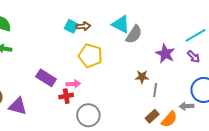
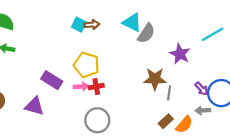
yellow pentagon: (90, 56) -> (86, 65), moved
purple arrow: (194, 57) -> (202, 89), moved
brown star: (142, 77) -> (155, 79), size x1.5
red cross: (66, 96) -> (96, 87), moved
purple triangle: (18, 106) -> (34, 106), moved

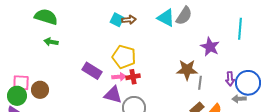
gray semicircle: (146, 33) -> (184, 16), moved
cyan line: (212, 34) -> (240, 29), turned -55
purple arrow: (202, 89) -> (230, 79), turned 40
purple triangle: (34, 106) -> (113, 95), moved
gray arrow: (203, 110) -> (239, 99), moved

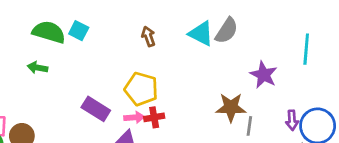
green semicircle: (46, 17) -> (49, 32), moved
cyan square: (117, 20) -> (79, 31), moved
brown arrow: (129, 20) -> (148, 36), turned -104

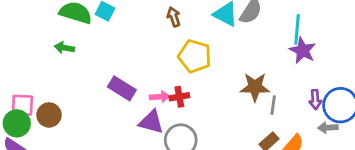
cyan line: (306, 49) -> (297, 29), moved
purple star: (264, 75) -> (303, 51), moved
yellow pentagon: (141, 89) -> (195, 56), moved

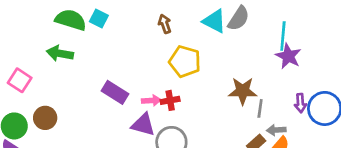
green arrow: (64, 48) -> (60, 53), size x1.4
pink square: (22, 105) -> (20, 80), moved, turned 30
gray arrow: (328, 128) -> (276, 130), moved

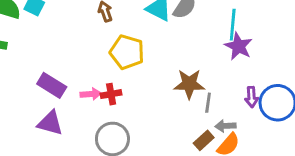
purple triangle: (143, 125) -> (50, 123), moved

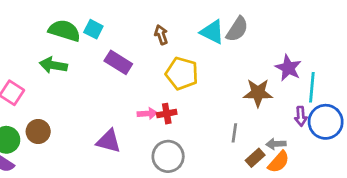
cyan line: (233, 25) -> (312, 87), moved
brown star: (189, 84) -> (258, 93), moved
purple rectangle: (52, 85) -> (118, 62), moved
gray line: (208, 103) -> (234, 133), moved

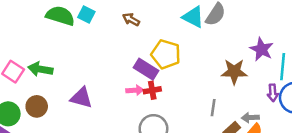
brown arrow: (161, 35) -> (131, 19), moved, turned -42
purple rectangle: (118, 62) -> (146, 69), moved
green arrow: (53, 65) -> (40, 69), moved
purple triangle: (109, 141) -> (81, 98), moved

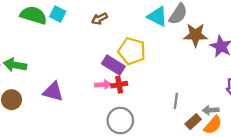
brown arrow: (131, 19) -> (99, 19), turned -56
brown star: (234, 72) -> (196, 35), moved

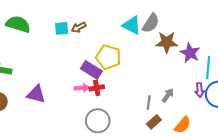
cyan square: (58, 14) -> (62, 28), moved, turned -32
gray arrow: (211, 110) -> (168, 95), moved, turned 128
brown rectangle: (193, 122) -> (154, 122), moved

